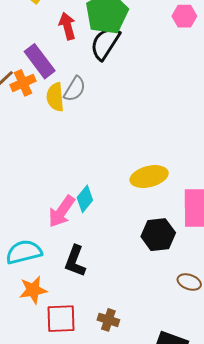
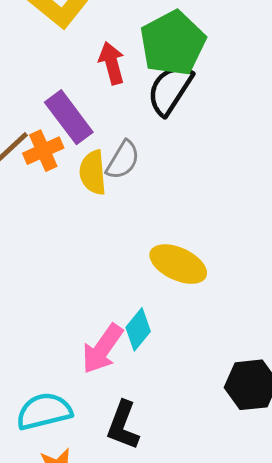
yellow ellipse: (149, 177) -> (178, 264), moved, turned 39

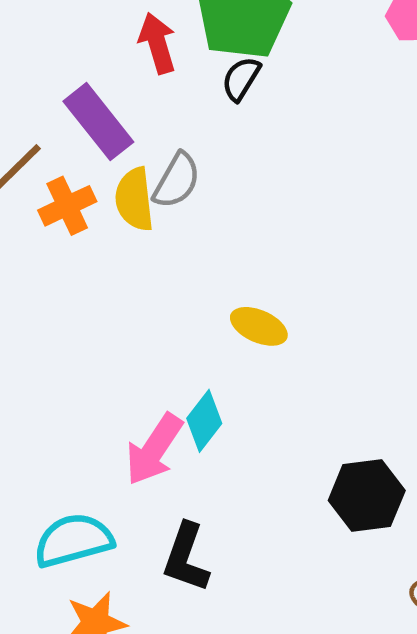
black semicircle: (170, 90) -> (241, 79), size x0.6
orange cross: (43, 151) -> (67, 206), moved
yellow ellipse: (178, 264) -> (259, 326), size x0.7

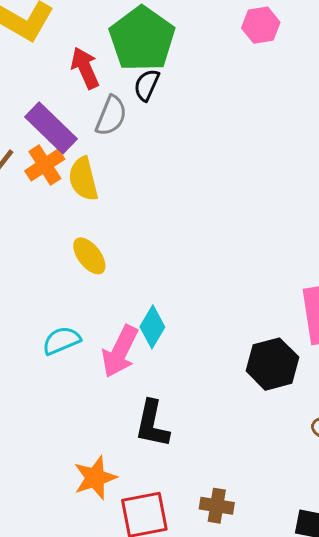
gray semicircle: (177, 181) -> (111, 116), moved
orange cross: (67, 206) -> (45, 165), moved
yellow ellipse: (259, 326) -> (89, 256), moved, turned 36
cyan semicircle: (73, 540) -> (61, 341), moved, size x0.7

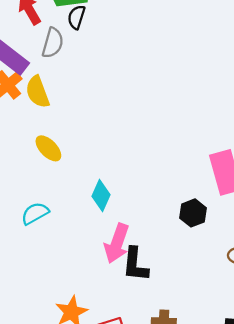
pink arrow: (120, 351) -> (117, 243), moved
black hexagon: (272, 364) -> (193, 213), size x0.7
black L-shape: (152, 424) -> (135, 264), moved

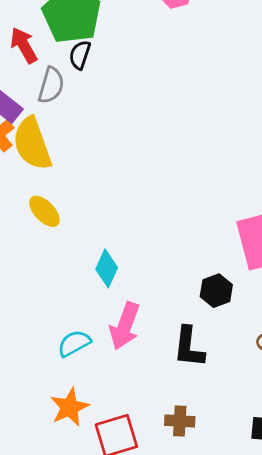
yellow semicircle: (37, 92) -> (32, 144), size x1.4
cyan semicircle: (35, 213) -> (74, 343), moved
black L-shape: (135, 264) -> (189, 347), moved

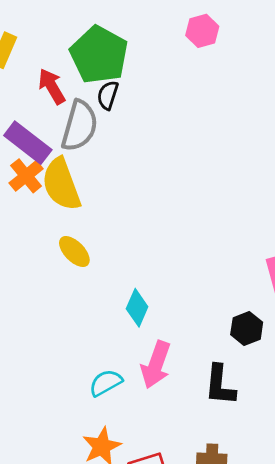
gray semicircle: (51, 85) -> (80, 126), size x1.4

